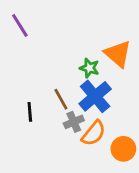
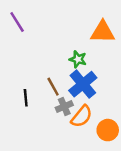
orange triangle: (118, 54) -> (103, 32), moved, turned -40

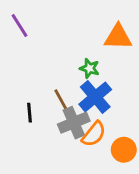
gray cross: (64, 106) -> (74, 123), size x1.5

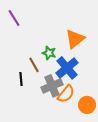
orange triangle: (118, 37) -> (75, 39), moved, turned -40
green star: (89, 68) -> (49, 53), moved
brown line: (61, 100) -> (34, 65), moved

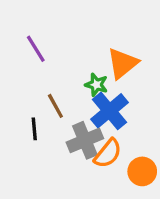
purple line: (14, 18) -> (36, 49), moved
green star: (49, 53) -> (96, 85), moved

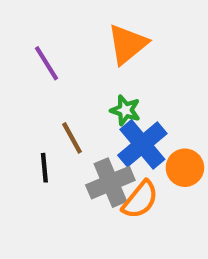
orange triangle: (123, 63) -> (127, 44), moved
orange circle: (142, 171) -> (185, 168), moved

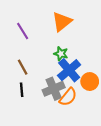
brown line: (72, 138) -> (23, 67), moved
black line: (44, 168) -> (22, 90), moved

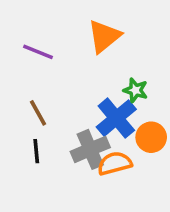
purple line: (23, 31) -> (38, 52), turned -36
green star: (61, 54) -> (135, 90), moved
orange semicircle: (68, 97) -> (115, 163), turned -144

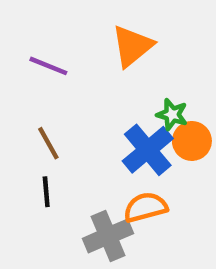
orange circle: (151, 137) -> (192, 141), moved
gray cross: (90, 149) -> (108, 236), moved

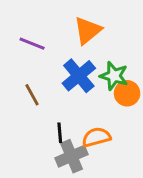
green star: (172, 114) -> (114, 76), size x1.4
blue cross: (148, 150) -> (79, 76), moved
black line: (46, 192) -> (60, 133), moved

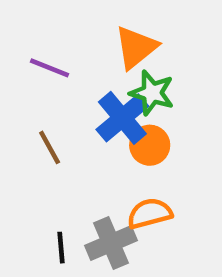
green star: (114, 76) -> (152, 93), moved
orange circle: (127, 93) -> (150, 145), moved
black line: (60, 133) -> (61, 248), moved

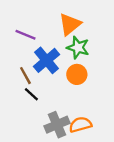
blue cross: (122, 118) -> (46, 60), moved
orange semicircle: (150, 213) -> (80, 125), moved
black line: (61, 248) -> (31, 94), moved, turned -42

